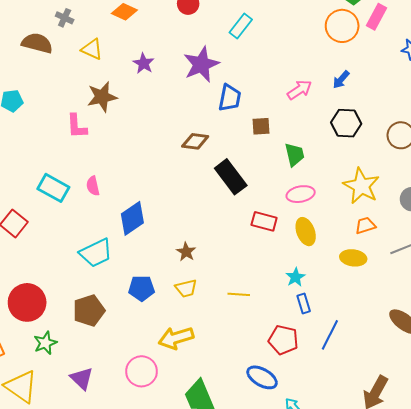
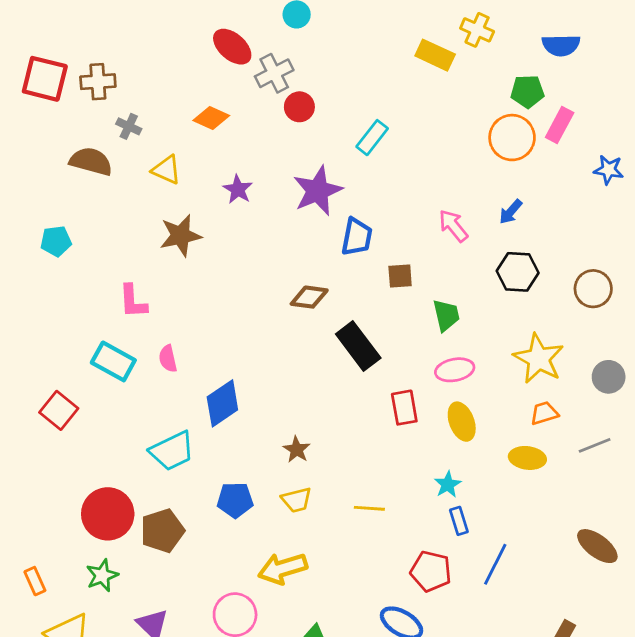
pink arrow: (300, 90) -> (453, 226), turned -95
pink L-shape: (77, 126) -> (133, 301), moved
red rectangle: (264, 221) -> (404, 408), turned 65
red circle: (27, 302) -> (108, 514), moved

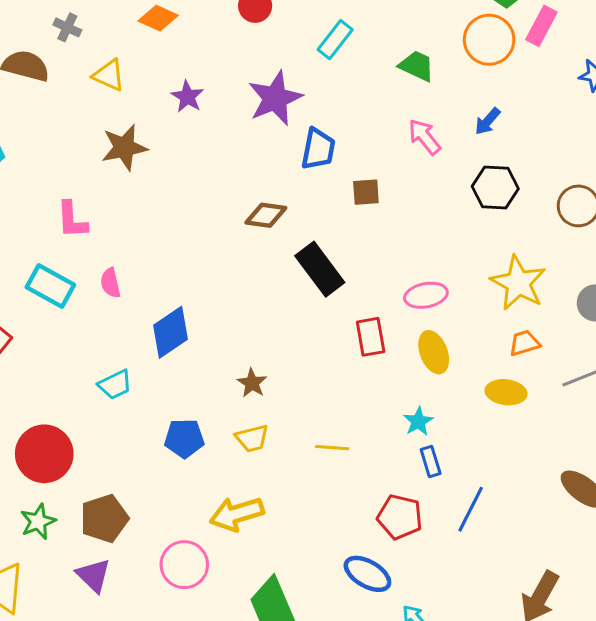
green trapezoid: (446, 315) -> (417, 66), moved, turned -52
cyan trapezoid: (172, 451) -> (115, 385), size x0.7
brown pentagon: (162, 531) -> (104, 518), moved

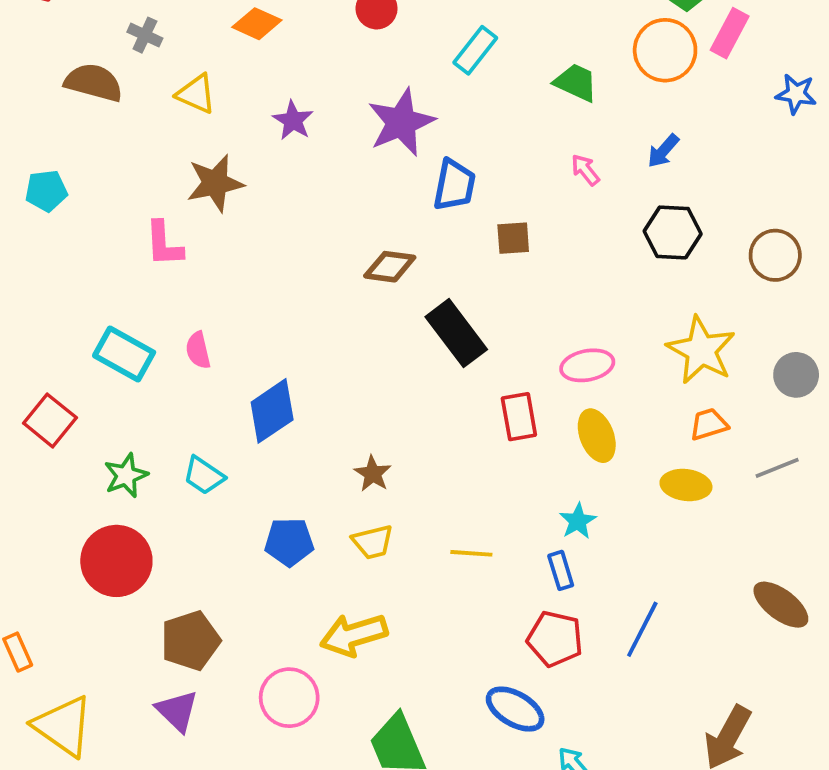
pink arrow: (424, 137) -> (585, 170), size x0.7
pink L-shape: (72, 220) -> (164, 244), moved
cyan trapezoid: (115, 385) -> (204, 476), turned 60
blue rectangle: (431, 461) -> (561, 570), moved
green star: (38, 522) -> (126, 476), moved

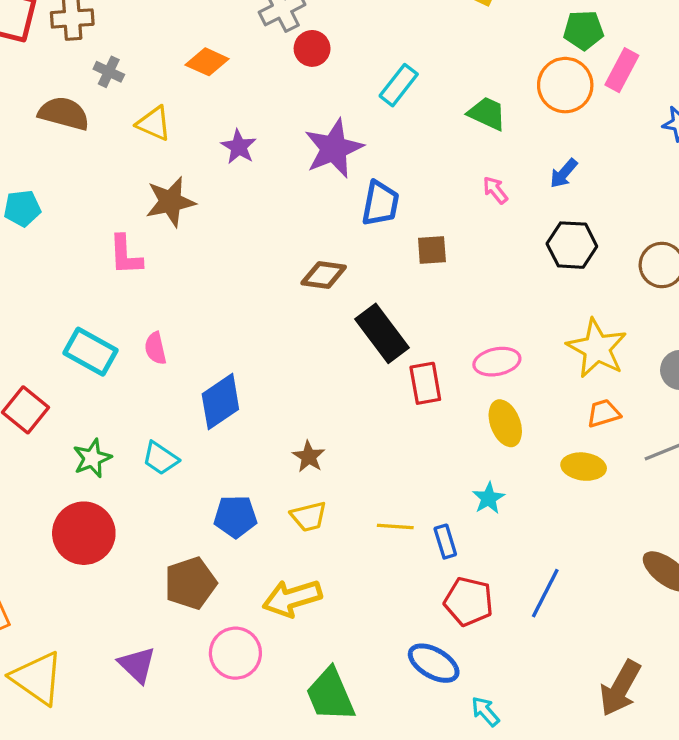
red rectangle: (519, 417) -> (425, 383), moved
blue rectangle: (561, 570) -> (445, 542), moved
brown pentagon: (190, 641) -> (190, 583), moved

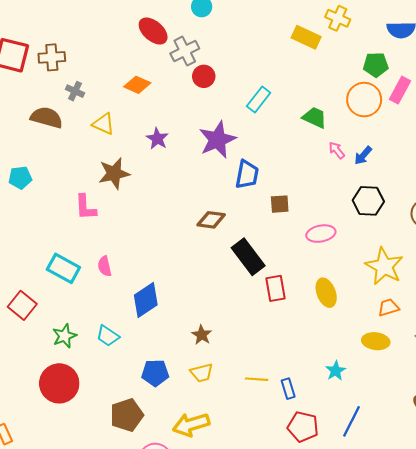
pink arrow: (495, 190) -> (337, 150), moved
pink ellipse: (497, 362) -> (321, 234), moved
yellow ellipse: (505, 423) -> (326, 293), moved
cyan star: (489, 498) -> (336, 371), moved

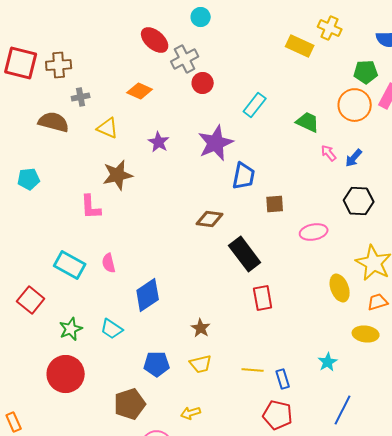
gray cross: (75, 91) -> (81, 97), turned -36
red rectangle: (276, 288) -> (263, 298), moved
yellow ellipse: (326, 293) -> (340, 288), moved
yellow arrow: (191, 425) -> (191, 413), size x0.6
red pentagon: (303, 427) -> (278, 415), moved

